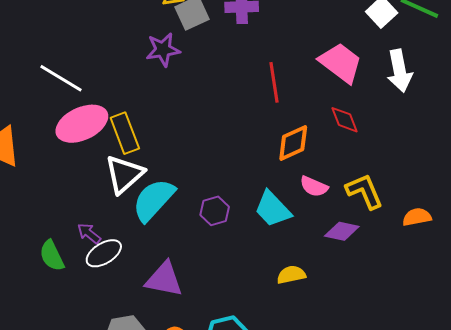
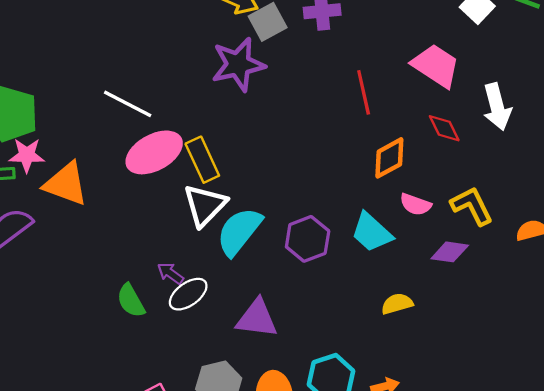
purple star: (163, 50) -> (238, 64), size x1.4
white arrow: (400, 71) -> (497, 107), moved
purple hexagon: (215, 211) -> (308, 239), size x1.4

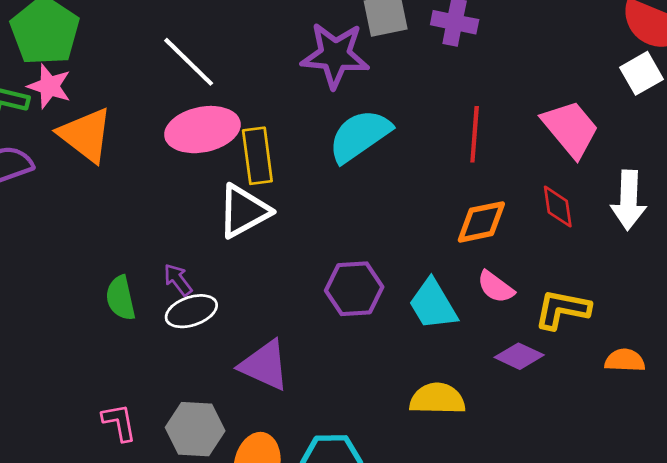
yellow L-shape: (472, 206) -> (562, 309), turned -69
cyan semicircle: (239, 231) -> (360, 136), moved
yellow semicircle: (397, 304) -> (437, 399), size x1.4

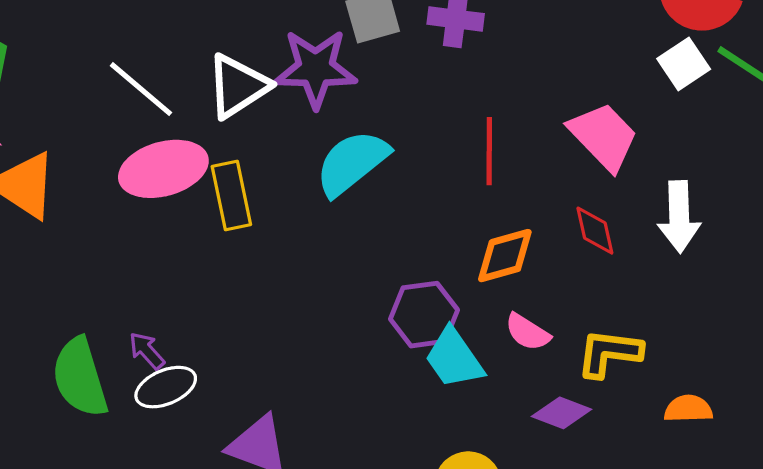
white triangle: (244, 211) -> (238, 86), moved
purple hexagon: (354, 289) -> (424, 315), moved
green semicircle: (121, 298) -> (80, 377), size x1.5

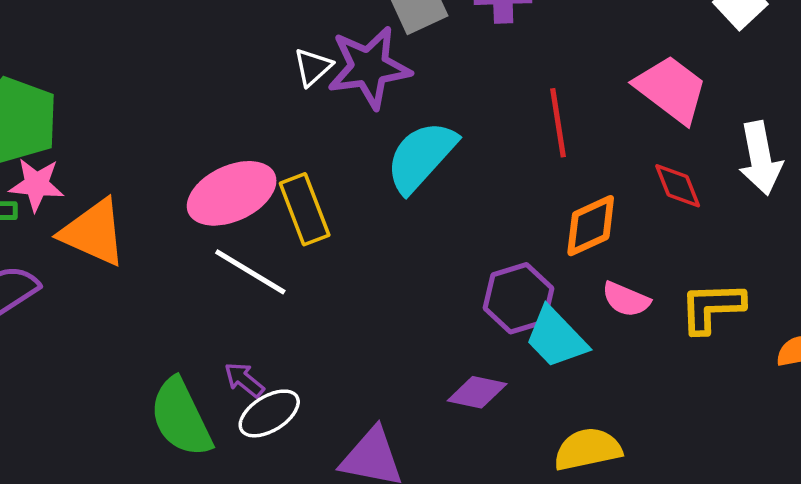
white triangle: (238, 86) -> (313, 67), moved, size x0.6
white line: (141, 89) -> (250, 272), moved
purple diamond: (562, 413) -> (477, 392), moved

